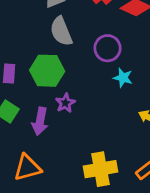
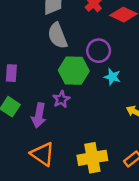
green hexagon: (47, 71) -> (74, 71), moved
orange triangle: (27, 168) -> (43, 154), moved, turned 50

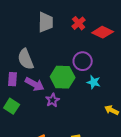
gray semicircle: (57, 36) -> (26, 59), moved
purple arrow: (39, 115) -> (35, 84), moved, turned -72

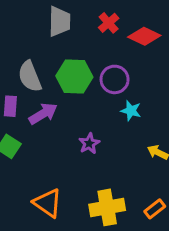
green hexagon: (63, 77) -> (74, 76), moved
purple arrow: (35, 84) -> (43, 114), turned -60
purple star: (53, 100) -> (89, 143), moved

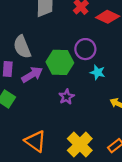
green hexagon: (74, 76) -> (60, 62), moved
yellow cross: (107, 207) -> (80, 145), turned -35

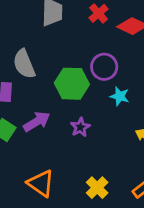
purple arrow: (32, 75) -> (37, 122), moved
yellow cross: (80, 145) -> (97, 188), size x0.7

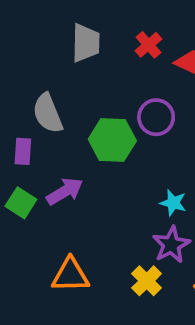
cyan star: (120, 96) -> (173, 203), moved
purple star: (80, 127) -> (171, 245), moved, size x1.4
orange triangle: (41, 183) -> (70, 275), turned -36

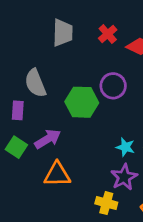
orange triangle: (70, 275) -> (57, 174), moved
yellow cross: (147, 281) -> (106, 203), turned -30

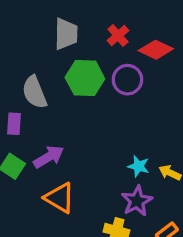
purple circle: (113, 86) -> (127, 80), moved
green hexagon: (82, 102) -> (85, 78), moved
orange triangle: (57, 174) -> (60, 198), turned 32

